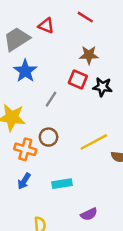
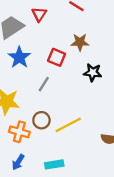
red triangle: (46, 26) -> (39, 14), turned 42
red square: (78, 80) -> (57, 57), moved
yellow line: (94, 142) -> (68, 125), moved

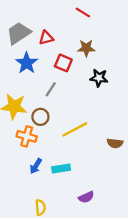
red triangle: (39, 14) -> (46, 38), moved, turned 42
brown circle: (41, 120) -> (40, 117), moved
blue arrow: (18, 162) -> (36, 166), moved

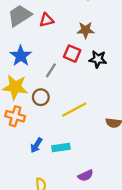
blue star: (27, 63) -> (21, 56), moved
red square: (63, 63) -> (72, 54), moved
orange cross: (27, 136) -> (15, 116), moved

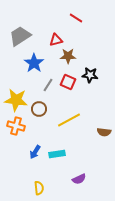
red triangle: (46, 20) -> (56, 40), moved
brown star: (86, 30) -> (68, 56), moved
red square: (72, 54) -> (68, 82), moved
blue star: (21, 56) -> (34, 63), moved

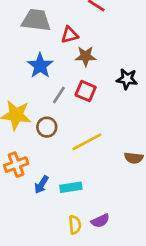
gray trapezoid: (20, 36) -> (36, 20), moved, turned 40
black star: (90, 75) -> (127, 79), moved
orange cross: (16, 126) -> (16, 165), moved, turned -36
yellow semicircle: (39, 188) -> (75, 225), moved

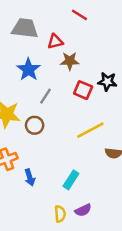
red square: (86, 91) -> (83, 90), moved
yellow line: (87, 142) -> (90, 130), moved
blue arrow: (41, 185) -> (30, 177), turned -49
cyan rectangle: (71, 187) -> (71, 180), moved, turned -48

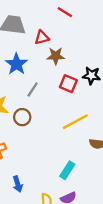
blue arrow: (30, 177) -> (18, 184), moved
cyan rectangle: (71, 180) -> (67, 170), moved

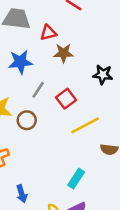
blue star: (16, 64) -> (20, 62), turned 30
red square: (68, 84) -> (66, 99), moved, turned 30

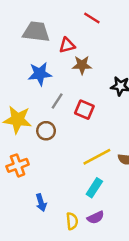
red square: (66, 99) -> (84, 110), turned -30
yellow line: (85, 125) -> (97, 157), moved

